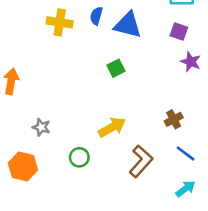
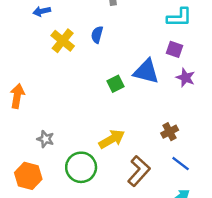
yellow cross: (60, 22) -> (63, 41), turned 30
blue triangle: (128, 25) -> (146, 71), moved
green circle: (79, 157) -> (81, 167), size x1.6

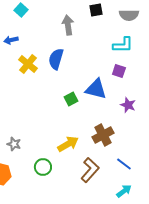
blue semicircle: (97, 35) -> (56, 59), size x1.5
purple star: (186, 78) -> (128, 105), moved
brown cross: (170, 132) -> (103, 135), moved, size x1.5
green circle: (81, 167) -> (43, 167), size x0.7

